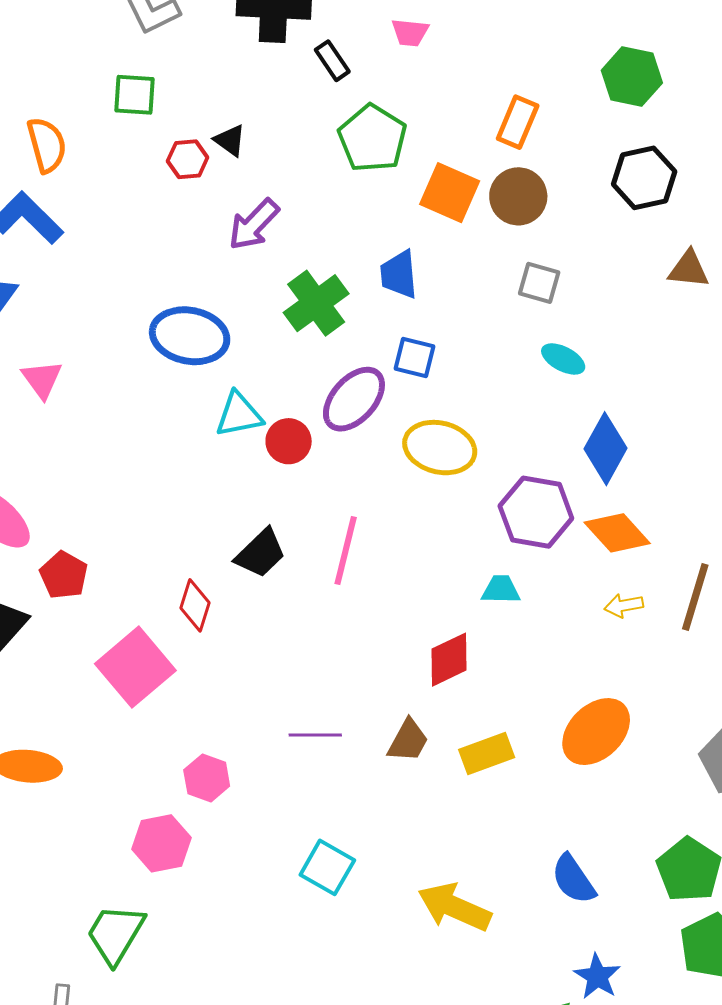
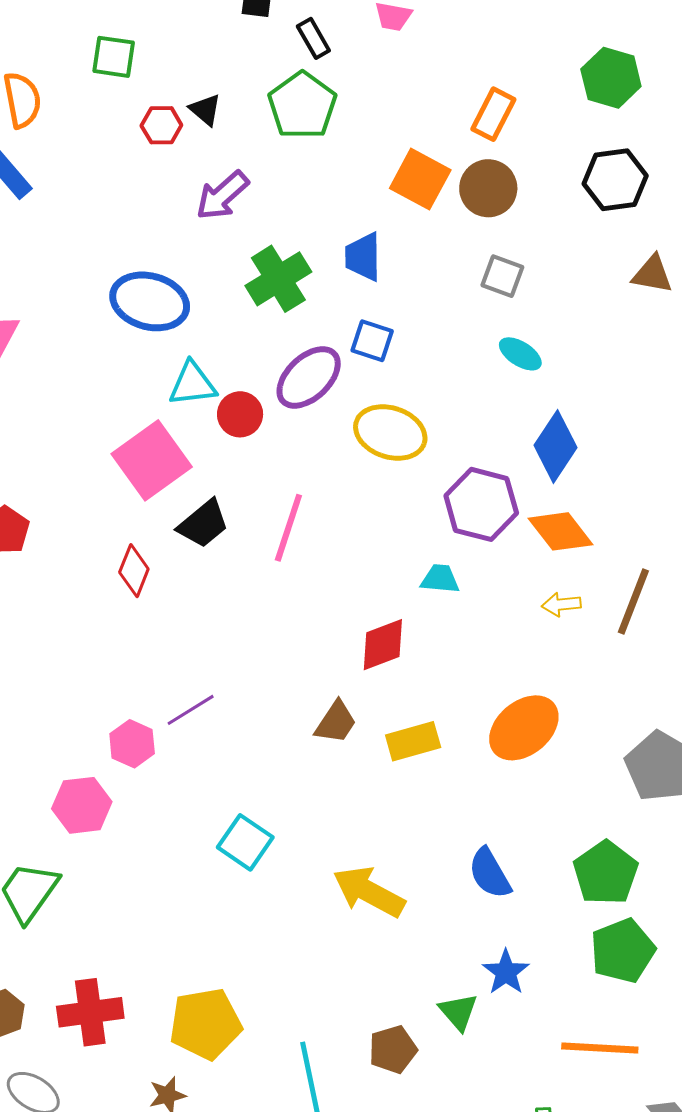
green pentagon: (372, 138) -> (302, 106), moved
pink square: (135, 667) -> (152, 460), moved
purple line: (315, 735) -> (191, 710), moved, turned -36

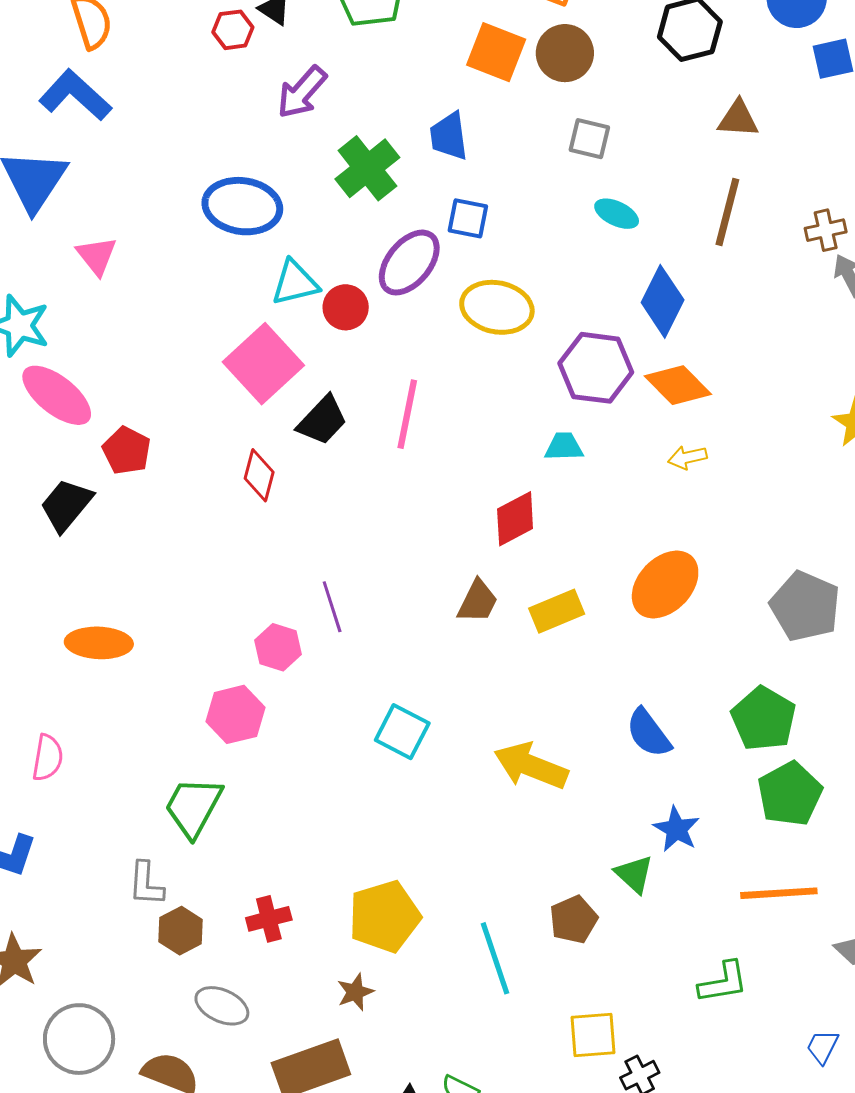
brown line: (633, 602) -> (727, 212), moved
purple line: (191, 710) -> (332, 607), turned -69
red cross: (90, 1012) -> (269, 919), size x0.7

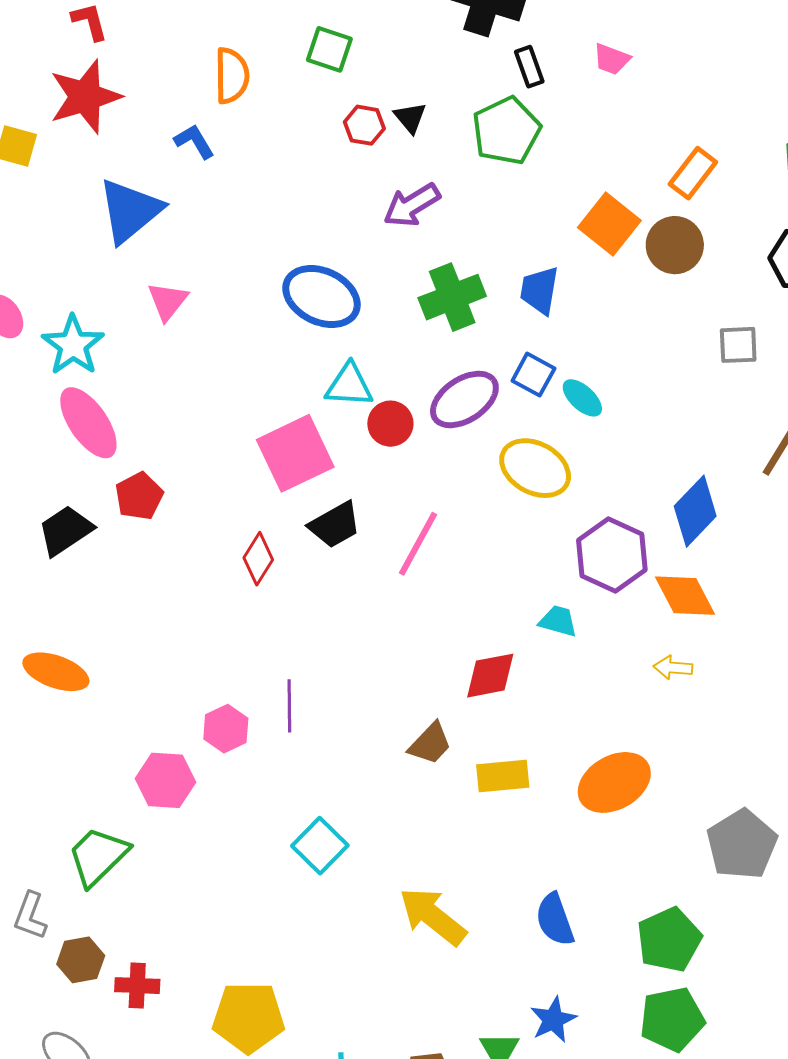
blue L-shape: (75, 95) -> (194, 141), size x0.6
gray square: (589, 139) -> (738, 345), moved, turned -33
cyan ellipse: (617, 214) -> (582, 398), moved
brown hexagon: (181, 931) -> (81, 960), moved

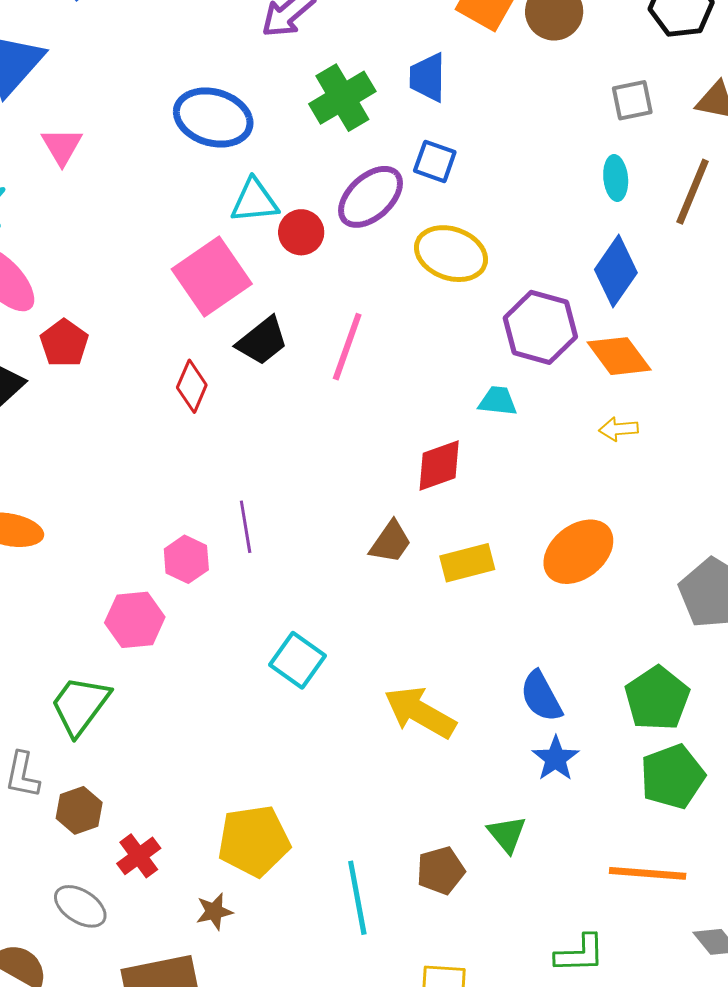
cyan ellipse: (582, 398) -> (616, 178), moved, turned 51
red cross: (137, 986) -> (139, 856), moved, turned -30
blue star: (553, 1020) -> (556, 759), moved

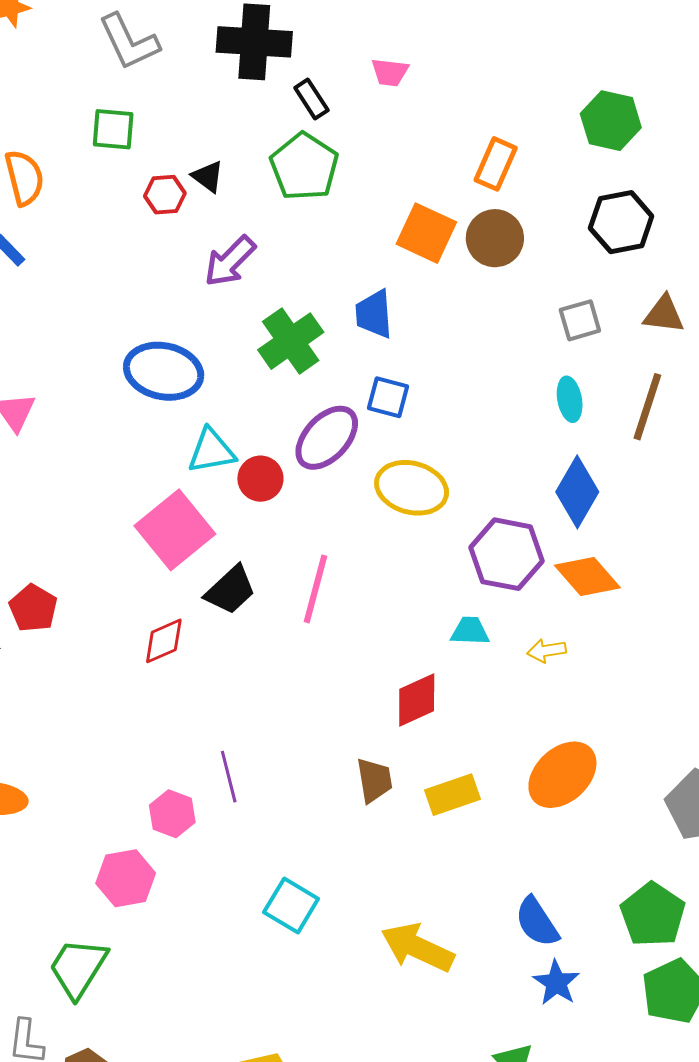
red diamond: (192, 386) -> (164, 641), turned 48
yellow arrow: (618, 429) -> (547, 651), moved
brown trapezoid: (390, 542) -> (374, 780), turned -39

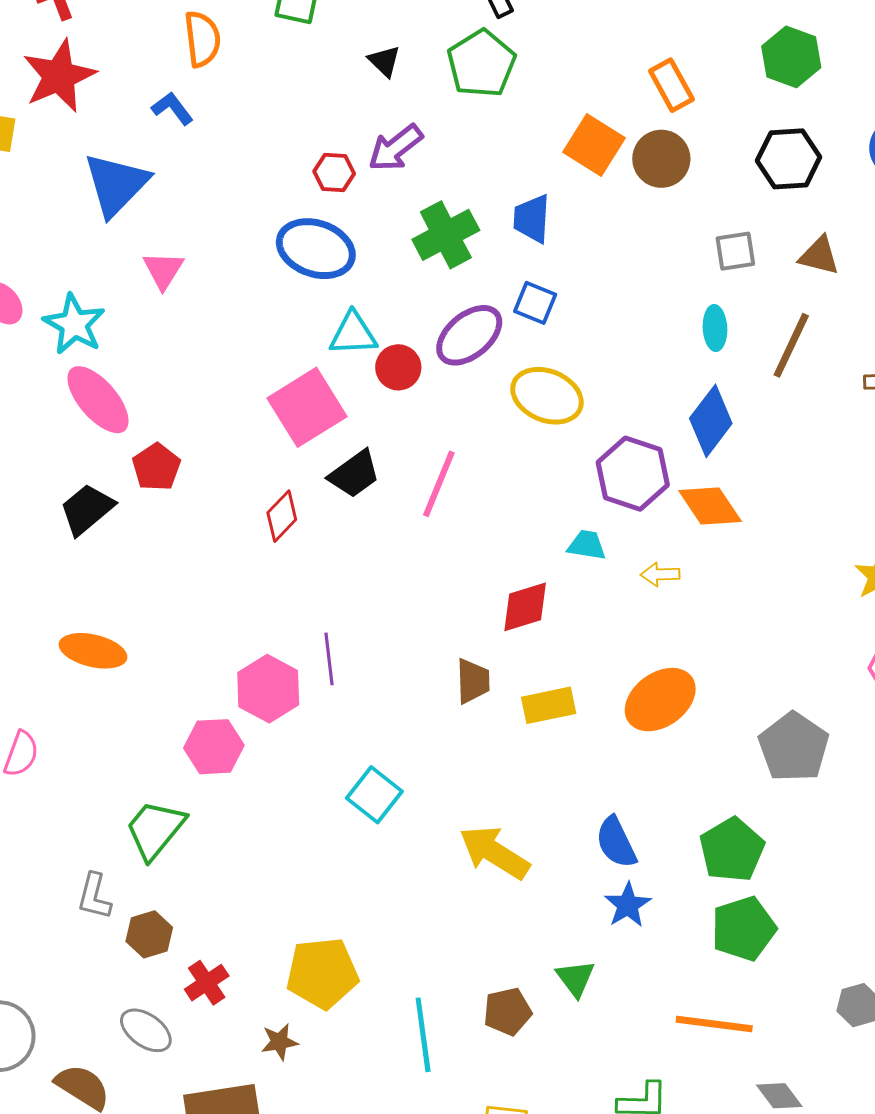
orange rectangle: (496, 164) -> (671, 85), turned -60
red hexagon: (165, 195) -> (334, 172), moved
red diamond: (164, 641) -> (282, 516), turned -30
pink hexagon: (172, 814) -> (268, 689), size x1.4

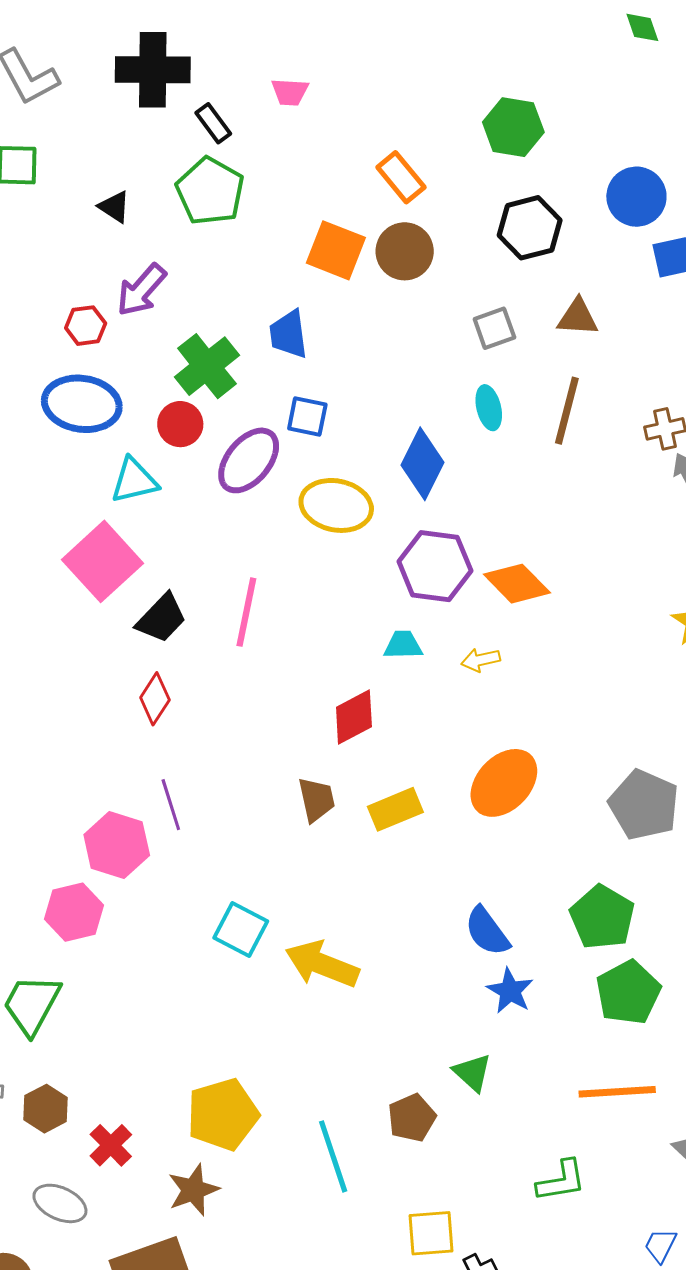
red circle: (398, 367) -> (180, 424), moved
blue diamond: (711, 421) -> (423, 464), moved
red diamond: (282, 516) -> (155, 699), moved
yellow arrow: (494, 853) -> (322, 964), moved
brown star: (279, 1042) -> (193, 1190), size x1.4

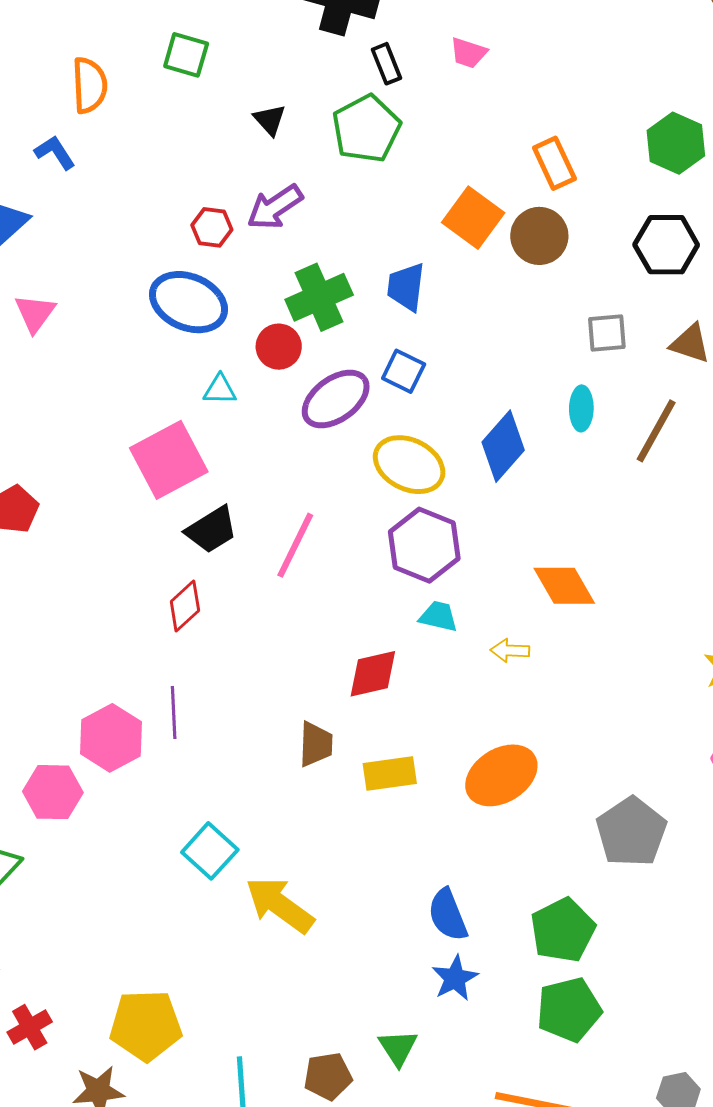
cyan triangle: (134, 481) -> (220, 390), size x0.7
purple hexagon: (435, 566) -> (424, 545), moved

